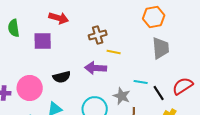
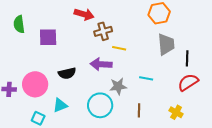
red arrow: (59, 18) -> (84, 14), moved
black line: (159, 93) -> (187, 58), moved, turned 35
gray star: (122, 96) -> (118, 86), moved, turned -30

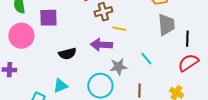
cyan line: (146, 78) -> (146, 59), turned 40
pink circle: (35, 84) -> (21, 36), moved

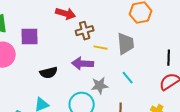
gray trapezoid: (166, 25) -> (126, 44), moved

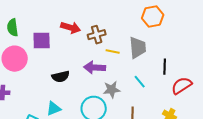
red arrow: (66, 14) -> (71, 28), moved
black line: (169, 58) -> (165, 67), moved

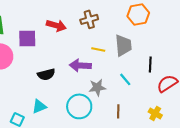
brown cross: (97, 35) -> (89, 19), moved

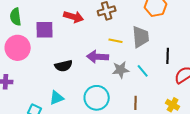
gray star: (97, 87) -> (121, 70), moved

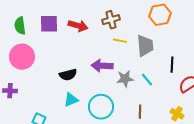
purple square: (45, 30) -> (49, 24), moved
yellow line: (116, 41) -> (120, 41), moved
cyan triangle: (57, 98) -> (71, 100), moved

